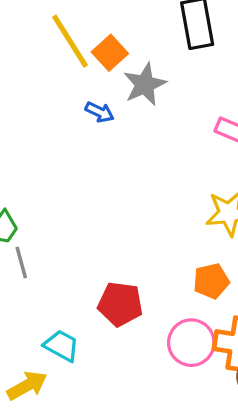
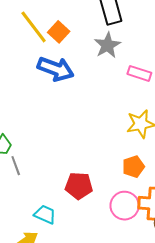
gray star: (145, 84) -> (107, 45), moved
blue arrow: (100, 112) -> (56, 69), size x2.0

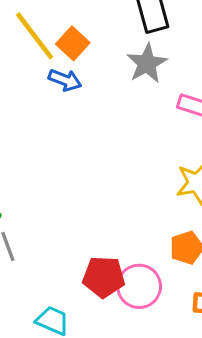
blue arrow: (56, 69) -> (65, 80), moved, size x0.6
pink circle: (125, 206) -> (139, 286), moved

